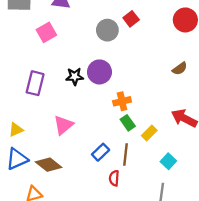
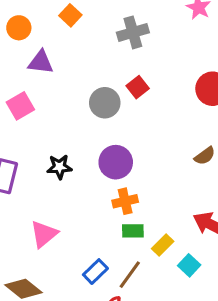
purple circle: (99, 72) -> (116, 162), moved
green rectangle: (128, 123) -> (133, 231), turned -56
brown line: (125, 154) -> (130, 275), turned 30
cyan square: (168, 161) -> (189, 265), moved

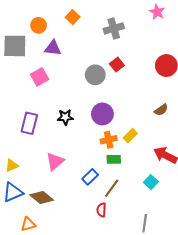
yellow rectangle: (163, 245) -> (130, 136), moved
blue rectangle: (95, 272) -> (90, 177), moved

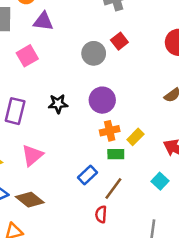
yellow rectangle: (130, 136) -> (135, 137), moved
pink triangle: (55, 161) -> (32, 155), moved

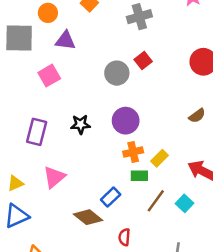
brown line: (113, 189) -> (156, 201), moved
brown diamond: (30, 200) -> (88, 217), moved

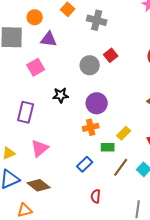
gray cross: (139, 17) -> (97, 20), moved, turned 30
black star: (80, 124) -> (61, 95), moved
orange cross: (133, 152) -> (91, 127), moved
brown diamond: (88, 217) -> (39, 185), moved

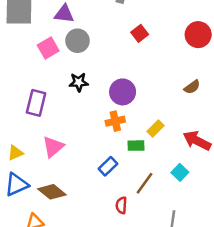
gray circle: (90, 65) -> (77, 41), moved
brown line: (121, 167) -> (145, 183), moved

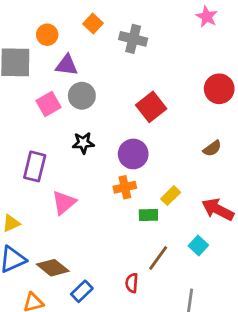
red square: (140, 33) -> (151, 107), moved, size x1.5
pink triangle: (53, 147) -> (64, 203), moved
blue rectangle: (108, 166) -> (82, 291), moved

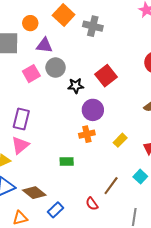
orange square: (93, 24) -> (64, 15), size x1.5
black star: (83, 143) -> (76, 86), moved
pink triangle: (64, 203) -> (20, 145), moved
green rectangle: (148, 215) -> (67, 161), moved
red semicircle: (132, 283) -> (92, 204), turned -40

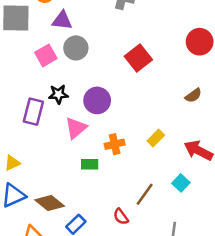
black star: (76, 86) -> (58, 94), moved
purple circle: (93, 110) -> (97, 100), moved
orange cross: (87, 134) -> (115, 144), moved
pink triangle: (20, 145) -> (76, 128), moved

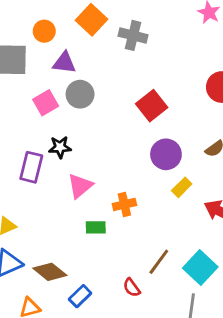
purple circle: (97, 100) -> (166, 154), moved
yellow rectangle: (156, 138) -> (182, 187), moved
cyan square: (181, 183) -> (200, 267), moved, size x1.6

